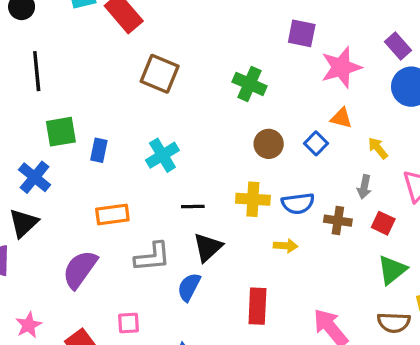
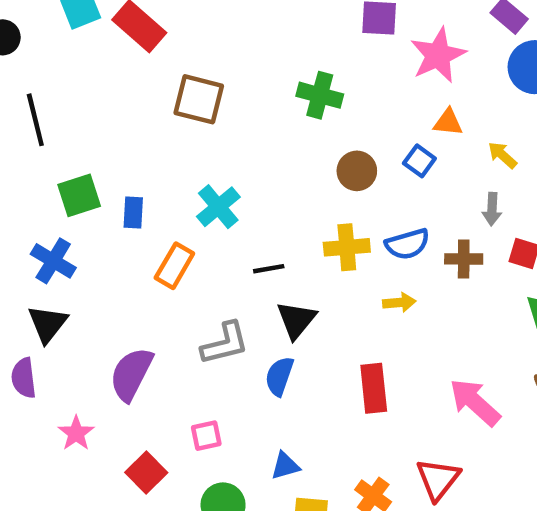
orange rectangle: (112, 215) -> (174, 266), moved, turned -44
pink star: (29, 325) -> (76, 433), moved

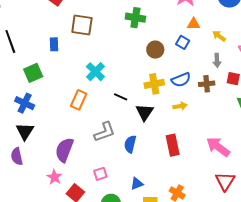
blue rectangle: (133, 212) -> (54, 44), moved
black line: (269, 269) -> (121, 97), turned 40
black triangle: (296, 320) -> (145, 112), moved
pink star: (76, 433) -> (54, 177), moved
red triangle: (438, 479) -> (225, 181), moved

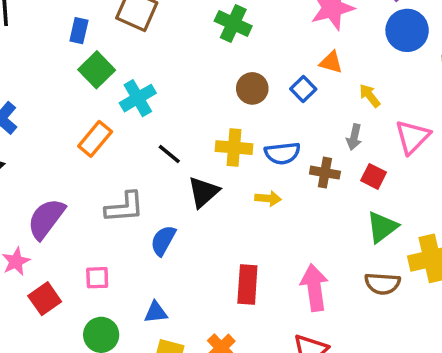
green square: (33, 73) -> (97, 70), moved, turned -36
red rectangle: (173, 145) -> (247, 285), moved
pink arrow: (218, 147) -> (314, 288), turned 30

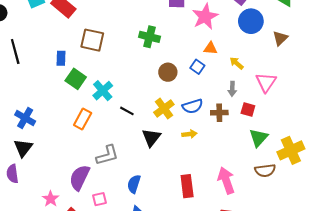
yellow cross: (234, 148) -> (164, 108), turned -30
black line: (169, 154) -> (127, 111), moved
purple semicircle: (46, 219) -> (79, 178), moved
blue semicircle: (163, 241) -> (134, 184), moved

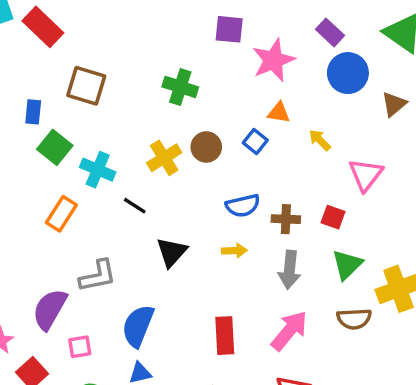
gray arrow: (232, 89) -> (289, 270), moved, size x1.5
cyan cross: (103, 91) -> (98, 170), turned -30
yellow cross: (164, 108) -> (164, 158), moved
pink arrow: (226, 180) -> (289, 331), turned 55
blue semicircle: (134, 184) -> (138, 326), size x1.4

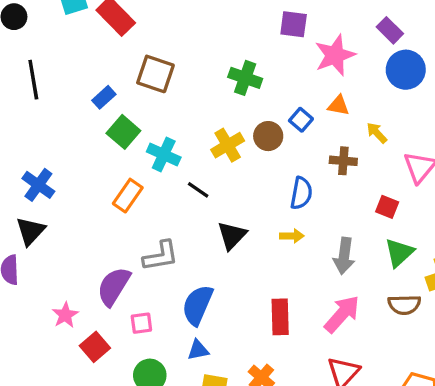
blue rectangle: (33, 112) -> (104, 97), turned 40
blue square: (255, 142) -> (301, 120), moved
blue semicircle: (243, 206) -> (301, 193), turned -68
brown cross: (286, 219) -> (343, 161), moved

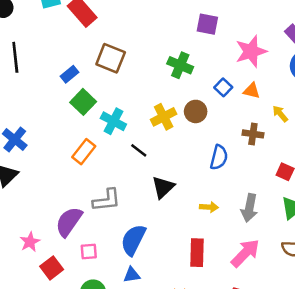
purple square: (294, 24) -> (207, 24), moved
blue square: (301, 120) -> (223, 87), moved
yellow arrow: (292, 236) -> (209, 207), moved

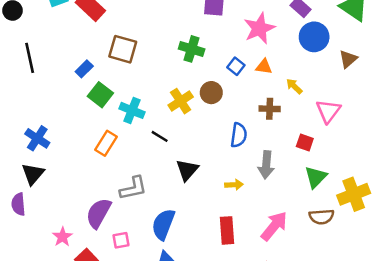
gray arrow: (249, 208) -> (266, 165), moved

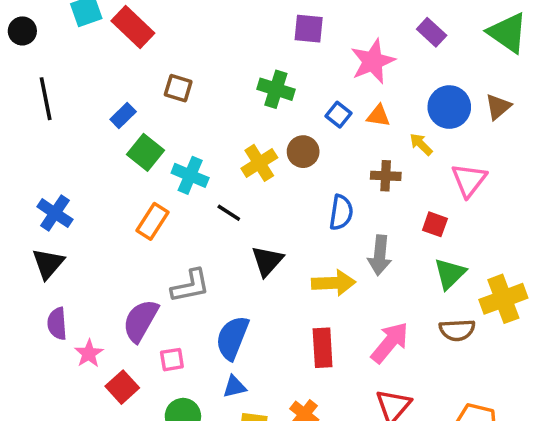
blue circle: (314, 37) -> (449, 107), moved
brown square: (123, 49) -> (178, 88), size x0.7
yellow arrow: (234, 185) -> (334, 283), size x1.6
purple semicircle: (18, 204) -> (57, 324), moved

